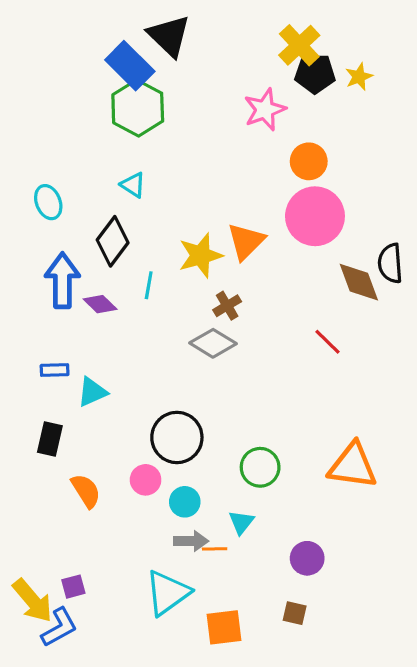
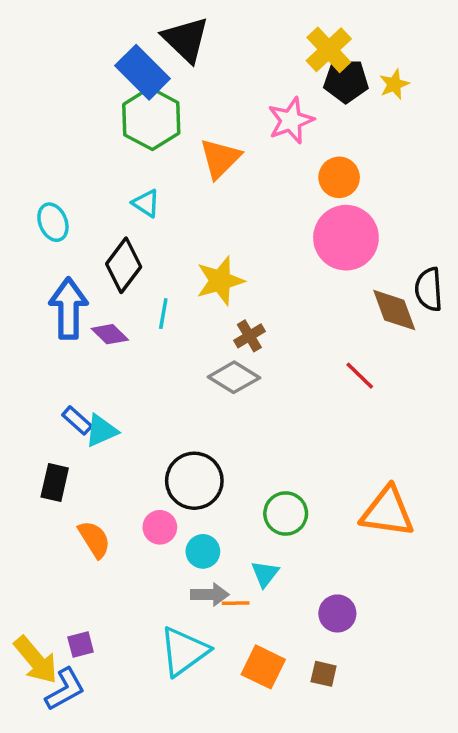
orange triangle: (246, 241) -> (220, 158), moved
blue rectangle: (55, 370) -> (77, 420), moved, turned 44
orange square: (224, 627) -> (263, 667), moved, turned 33

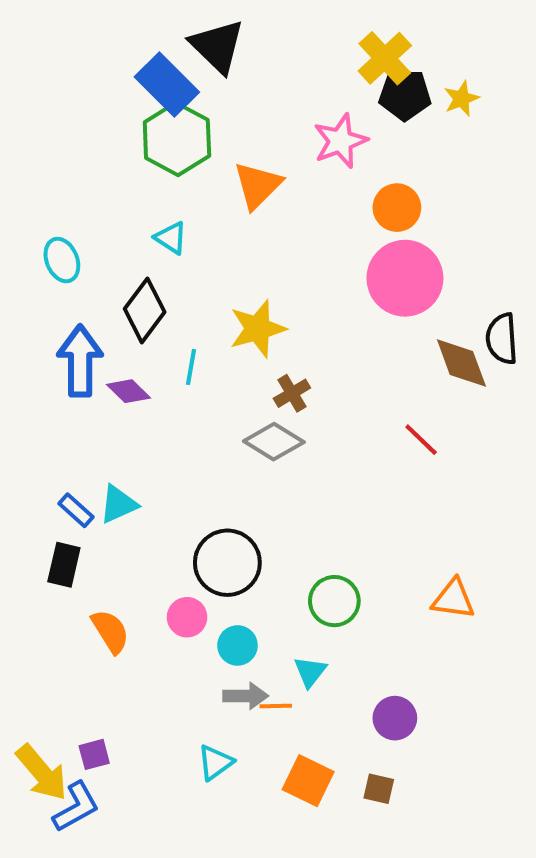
blue rectangle: (77, 420) -> (76, 510), moved
orange triangle: (387, 512) -> (453, 599), size x0.7
cyan triangle: (184, 651) -> (215, 762), size x0.6

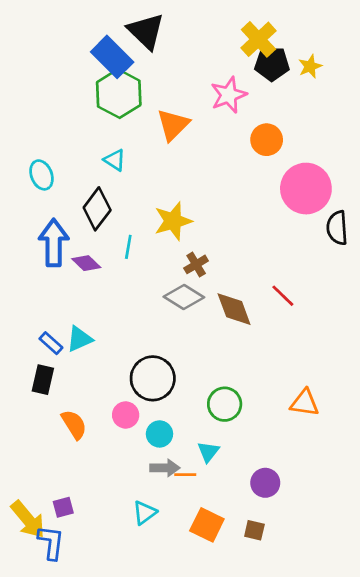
pink circle: (405, 278) -> (306, 189), moved
brown diamond: (461, 363) -> (234, 309), moved
blue L-shape: (76, 807) -> (51, 542), turned -54

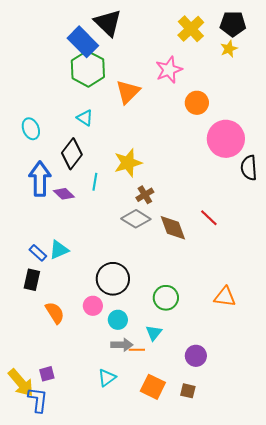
black pentagon: (272, 64) -> (233, 24), moved

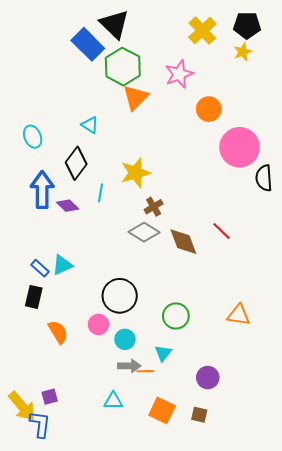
green hexagon: (88, 69) -> (123, 67), moved
cyan triangle: (107, 378) -> (113, 401), turned 36

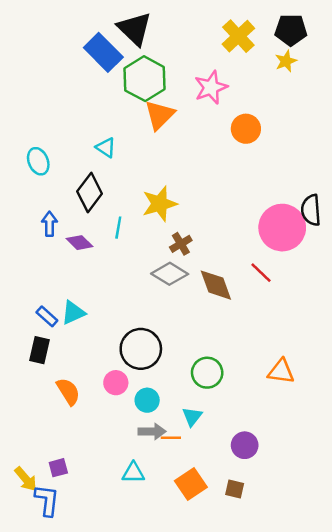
pink circle: (240, 147) -> (282, 228), moved
blue arrow: (42, 190) -> (49, 224), size x0.6
yellow arrow: (22, 406) -> (26, 479), size x0.7
orange square: (162, 410) -> (191, 484), turned 30

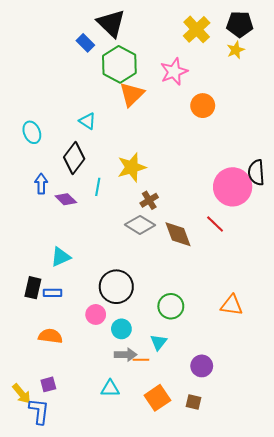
blue rectangle: (103, 52) -> (85, 43), size x0.6
blue rectangle: (47, 316) -> (52, 293), moved, turned -42
orange semicircle: (68, 391) -> (50, 336), moved, turned -50

